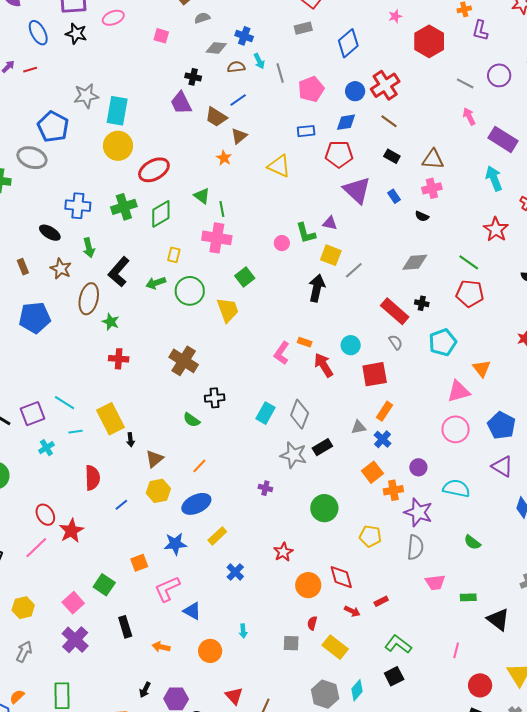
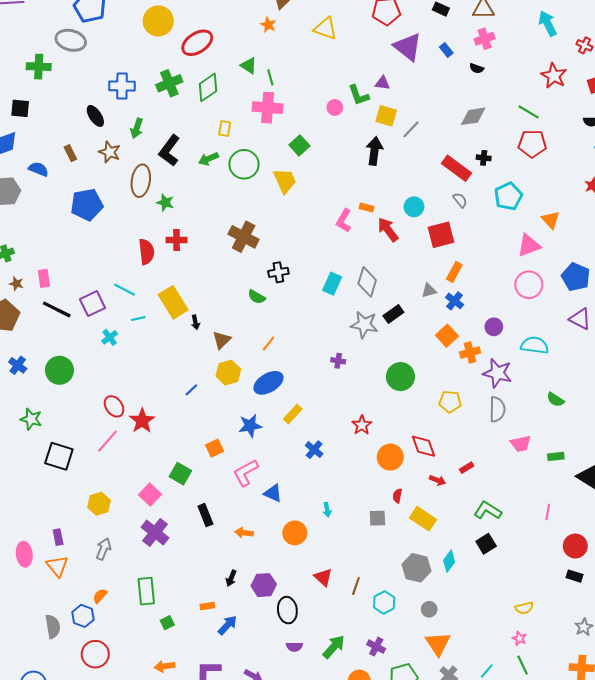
black ellipse: (50, 233) -> (95, 116), turned 30
green arrow: (89, 248) -> (137, 128), turned 36
red semicircle: (92, 478) -> (146, 252), moved

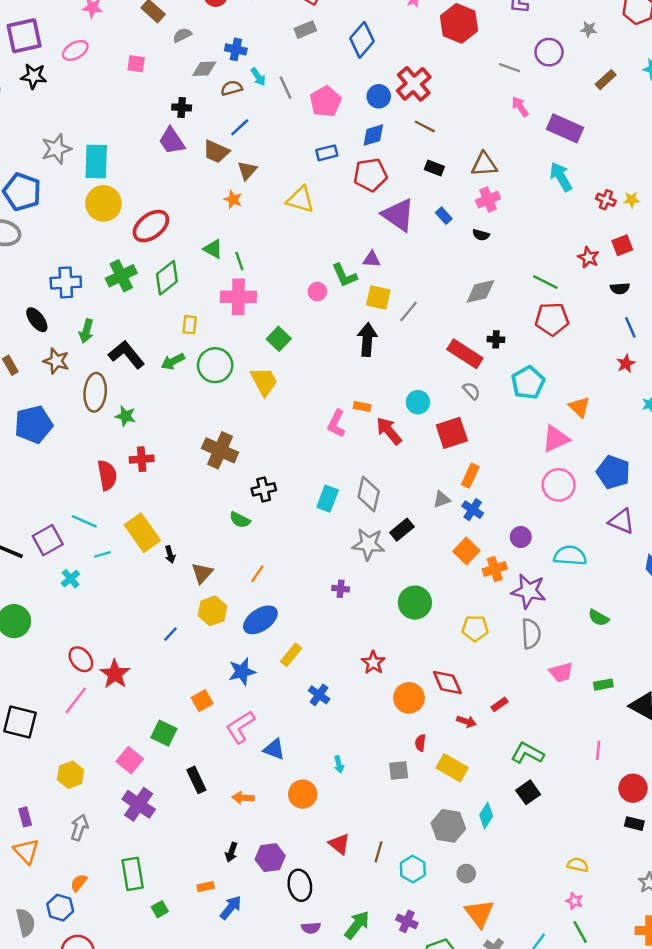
red star: (554, 76) -> (588, 257), moved, size x0.7
black L-shape: (169, 150) -> (127, 355), turned 108
yellow semicircle: (524, 608) -> (578, 865), turned -150

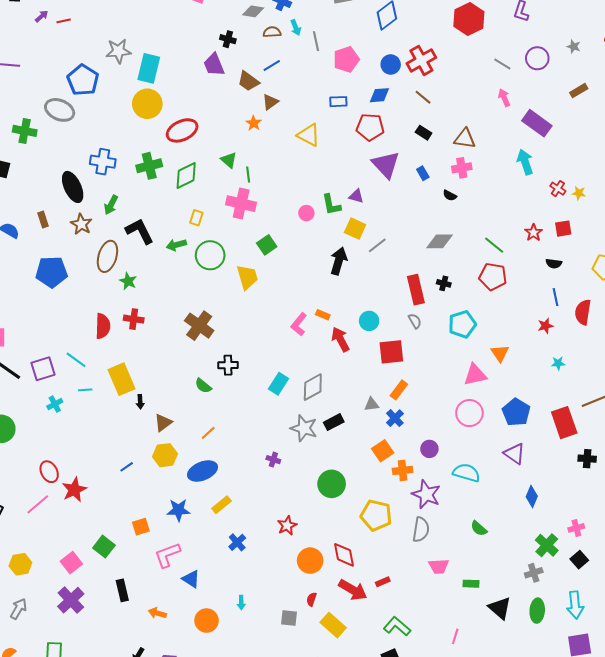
black ellipse: (37, 320) -> (73, 187), size x1.4
red rectangle: (465, 354) -> (416, 290), turned 32
gray diamond: (369, 494) -> (313, 387), turned 36
yellow pentagon: (475, 628) -> (376, 515), size x1.4
red arrow: (466, 721) -> (353, 590), size x1.8

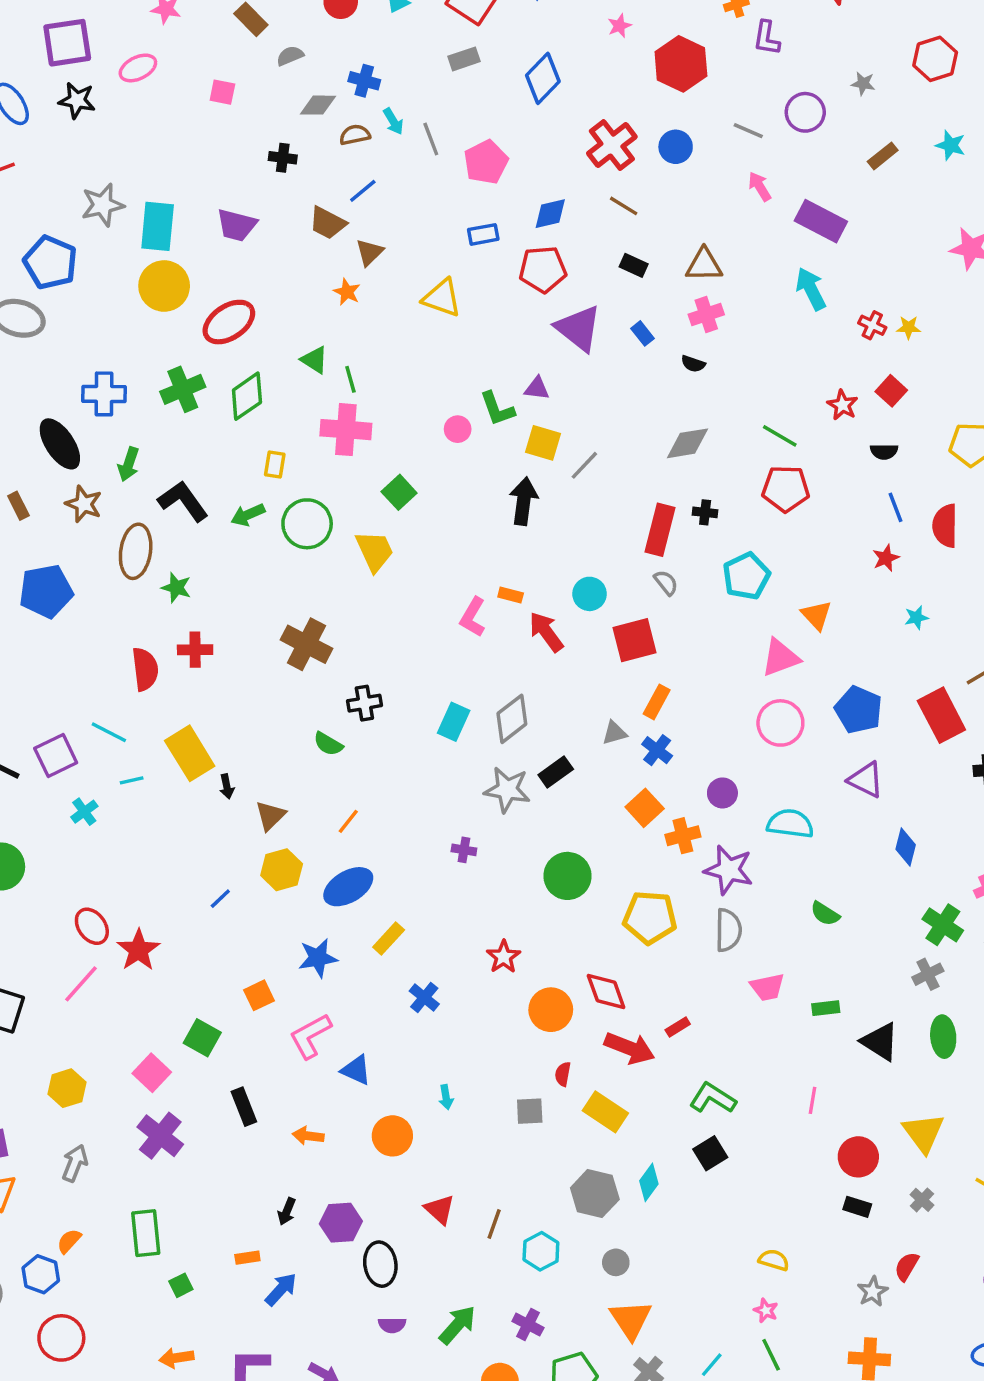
blue circle: (391, 64) -> (676, 147), moved
purple trapezoid: (214, 65) -> (237, 225), moved, turned -45
red square: (563, 229) -> (891, 391), turned -30
red rectangle: (416, 290) -> (660, 530), turned 36

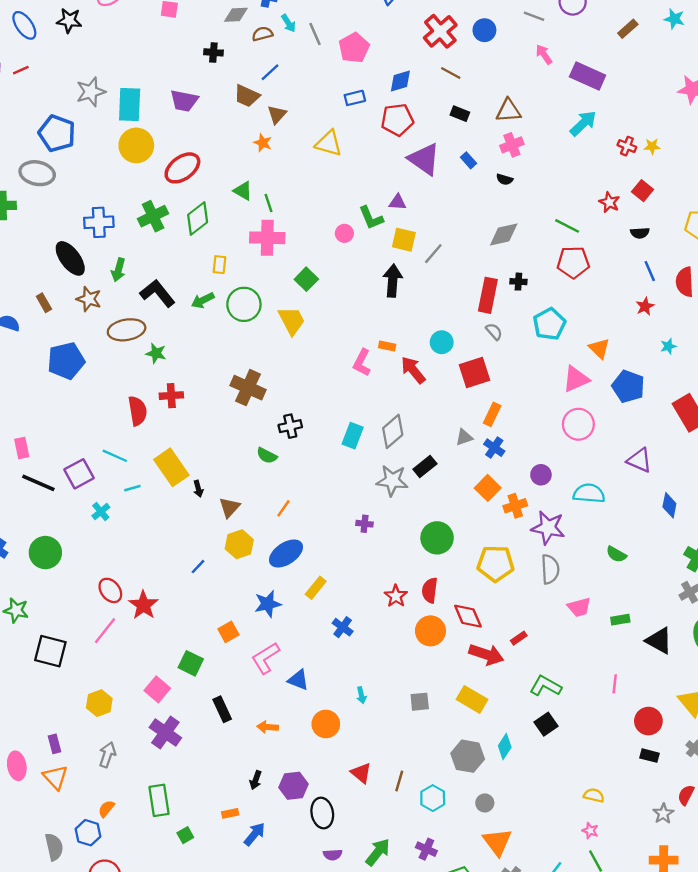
cyan arrow: (811, 289) -> (583, 123), turned 76
brown ellipse: (136, 551) -> (127, 330), turned 75
blue pentagon: (858, 710) -> (628, 386), moved
red semicircle: (563, 1074) -> (430, 590), moved, size x1.5

